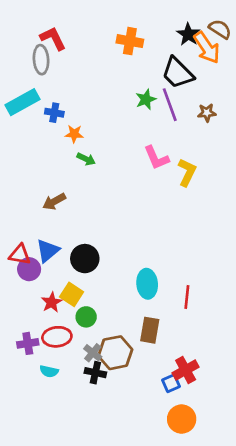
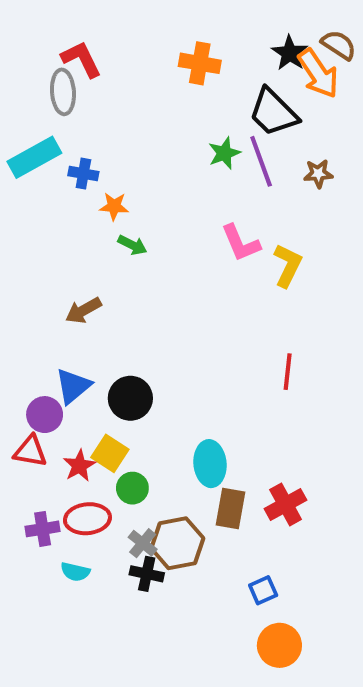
red triangle: (20, 255) -> (30, 451), moved
cyan ellipse: (147, 284) -> (210, 464), moved
red line: (187, 297) -> (288, 372), moved
red cross: (186, 370) -> (286, 504), moved

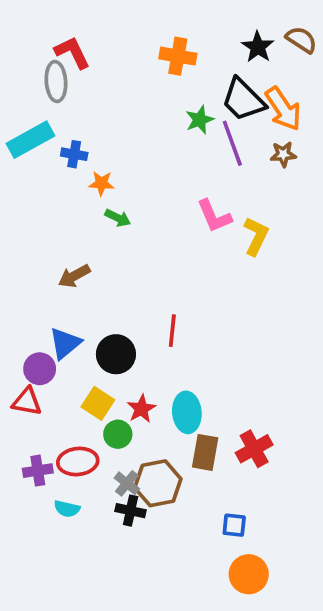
orange arrow: (318, 74) -> (283, 109), moved
green star: (224, 153) -> (200, 120), moved
red line: (288, 372) -> (172, 331), moved
red star: (79, 466) -> (141, 409), moved
blue square: (263, 590) -> (234, 525), turned 30

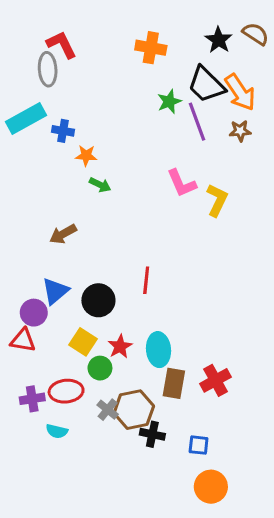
black cross: (131, 511) -> (152, 434), moved

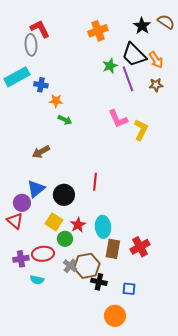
orange cross: (151, 48) -> (98, 31), turned -30
orange arrow: (240, 92) -> (156, 60), size x0.7
red triangle: (23, 340) -> (15, 221), turned 30
orange circle: (211, 487) -> (115, 316), moved

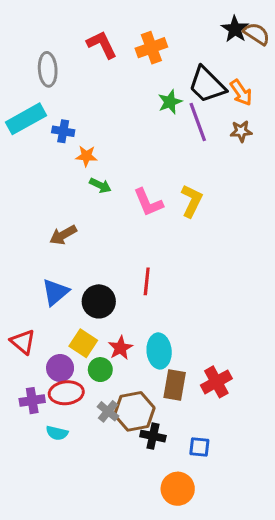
black star: (142, 26) -> (235, 29), moved
red L-shape: (40, 29) -> (102, 45), moved
pink L-shape: (118, 119) -> (148, 202), moved
yellow L-shape: (141, 130) -> (192, 201), moved
purple circle: (22, 203) -> (60, 368), moved

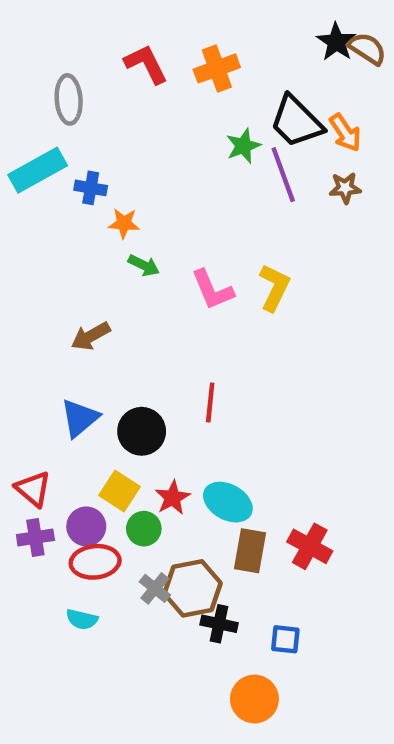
cyan ellipse: (159, 351) -> (228, 502), turned -56
red cross: (216, 382) -> (310, 546), turned -32
purple cross: (32, 401) -> (35, 537), moved

